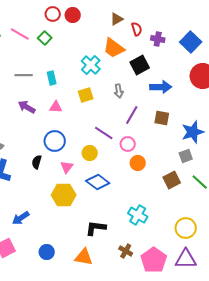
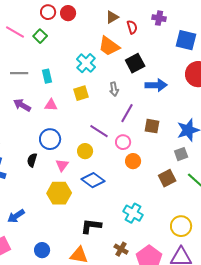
purple cross: (158, 39) -> (159, 18), moved
blue square: (191, 42) -> (186, 40), turned -30
brown square: (162, 118) -> (152, 126), moved

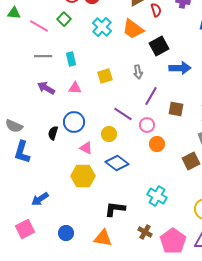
pink line: (15, 32) -> (39, 26), moved
cyan cross: (86, 63) -> (102, 27), moved
black semicircle: (32, 160) -> (53, 133), moved
pink triangle: (62, 165) -> (86, 148), turned -40

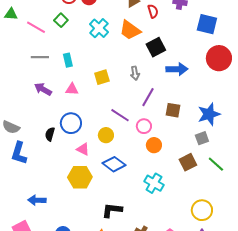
cyan cross: (157, 196) -> (154, 183), moved
blue arrow: (40, 199) -> (37, 200), turned 36

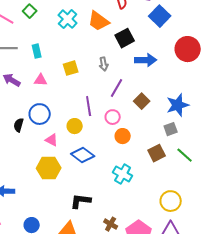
blue square: (207, 24) -> (160, 16), moved, turned 30
brown square: (173, 110) -> (142, 101), turned 35
purple line: (120, 115) -> (89, 106), turned 48

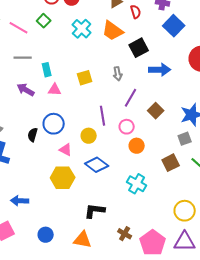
cyan rectangle: (37, 51) -> (47, 70), moved

